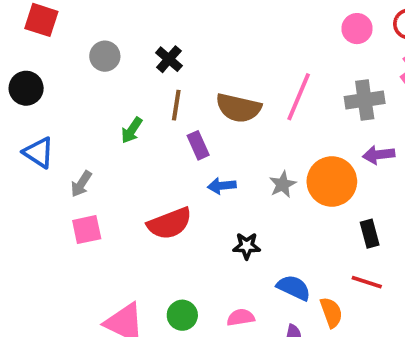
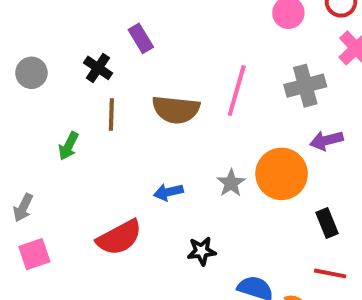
purple rectangle: (198, 145) -> (141, 38), moved

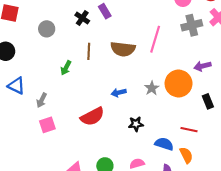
black cross: (98, 68) -> (82, 18), moved
gray cross: (305, 86) -> (192, 25), moved
black rectangle: (327, 223) -> (208, 101), moved
red line: (330, 273) -> (189, 130), moved

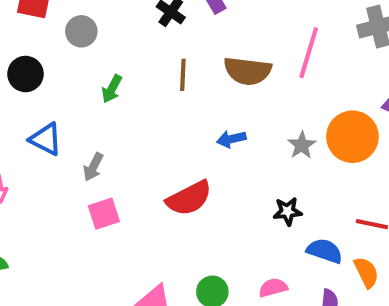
gray circle: (47, 29) -> (81, 31), moved
green arrow: (66, 68) -> (112, 89), moved
blue arrow: (119, 93) -> (231, 139), moved
black star: (136, 124) -> (288, 211), moved

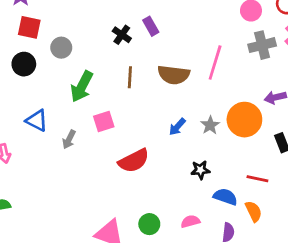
black circle: (26, 74) -> (24, 64), moved
green arrow: (112, 89) -> (82, 87), size x1.6
blue arrow: (231, 139) -> (177, 127), moved, turned -36
pink square: (104, 214) -> (104, 121), moved

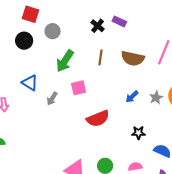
purple rectangle: (151, 26) -> (119, 21), turned -40
black star: (200, 170) -> (138, 133), moved

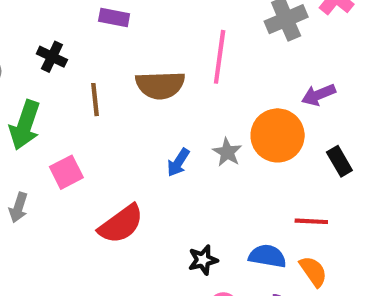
black cross: (98, 26) -> (52, 57), moved
black star: (138, 133) -> (203, 260), moved

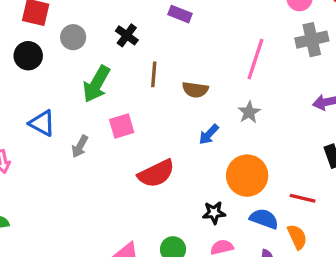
brown semicircle: (160, 85) -> (195, 90), moved, size x0.7
orange circle: (278, 135) -> (247, 176), moved
gray star: (227, 152) -> (249, 112), moved

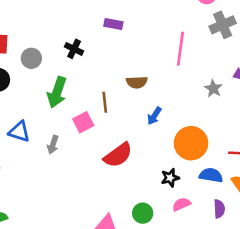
brown line: (154, 74) -> (105, 102), moved
gray star: (249, 112) -> (213, 89), moved

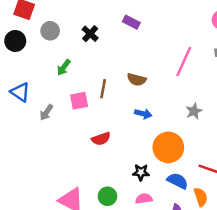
gray star: (213, 89) -> (194, 111), moved
green arrow: (57, 92) -> (64, 67), size x0.6
blue arrow: (154, 116) -> (143, 114), turned -126
red semicircle: (118, 155) -> (101, 139), size x0.7

